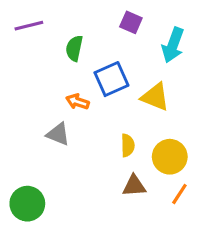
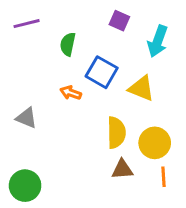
blue square: (111, 79) -> (102, 72), turned -36
gray triangle: (58, 134) -> (27, 118), moved
yellow semicircle: (128, 145) -> (116, 133), size x1.5
orange line: (179, 194) -> (163, 177), turned -36

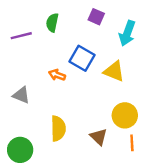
purple line: (27, 24) -> (21, 36), moved
green semicircle: (68, 44) -> (52, 23), moved
yellow semicircle: (116, 133) -> (58, 128), moved
brown triangle: (122, 169) -> (99, 137), turned 48

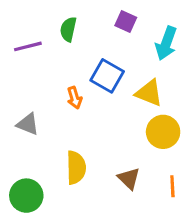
orange arrow: (57, 75) -> (74, 98), turned -126
yellow circle: (125, 115) -> (163, 132), moved

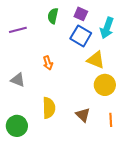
green semicircle: (68, 29) -> (53, 16), moved
blue square: (107, 76) -> (81, 36), moved

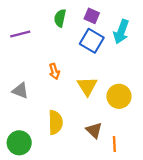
yellow triangle: (96, 60) -> (87, 86), moved, turned 36
orange line: (111, 120) -> (114, 144), moved

